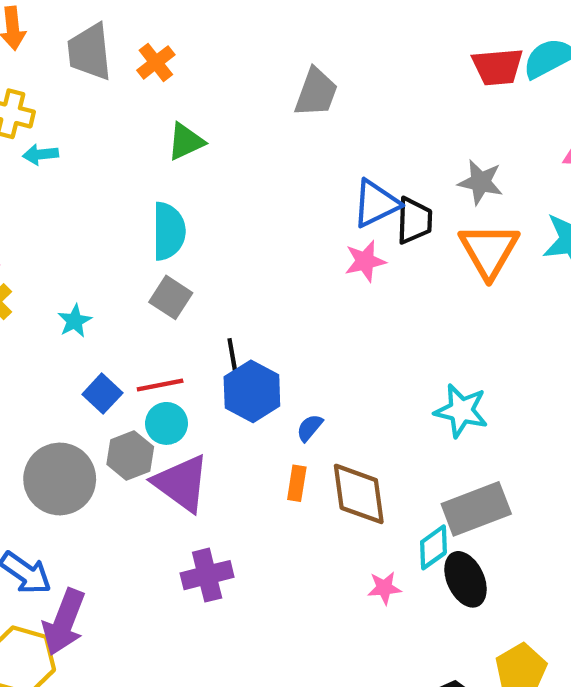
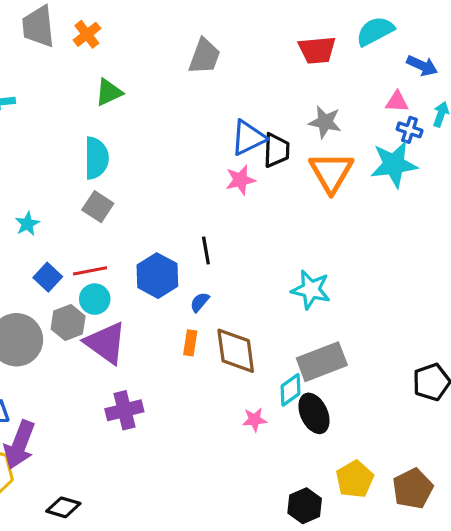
red trapezoid: (498, 67) -> (317, 50), moved
black line: (233, 357) -> (206, 250), moved

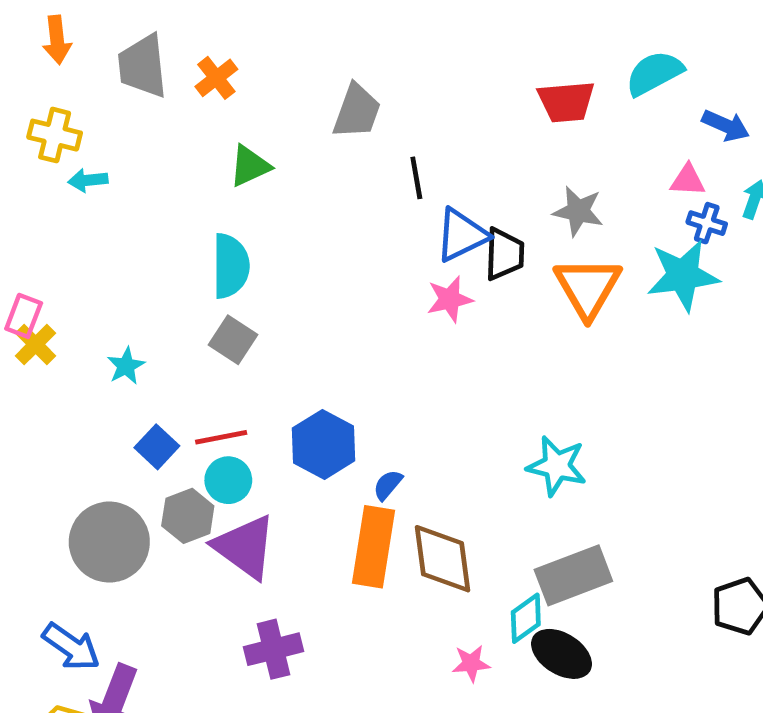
gray trapezoid: (204, 56) -> (357, 111), moved
black line: (206, 250) -> (416, 178), moved
orange rectangle: (190, 343) -> (373, 547), size x2.0
black ellipse: (314, 413) -> (562, 654), turned -33

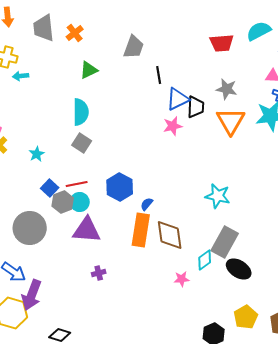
gray hexagon: (188, 516) -> (63, 202), moved
purple triangle: (245, 547) -> (87, 230), turned -32
gray rectangle: (573, 575) -> (225, 242), turned -40
purple cross: (274, 649) -> (99, 273), size x0.6
black ellipse: (562, 654) -> (239, 269), moved

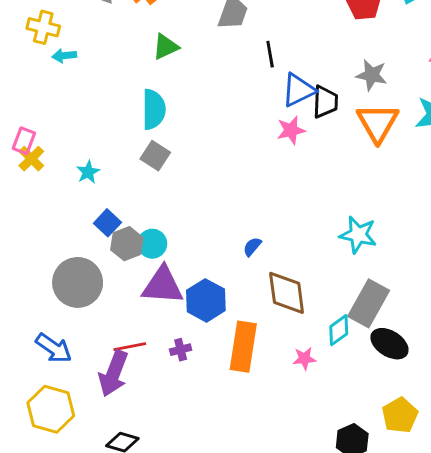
red line: (77, 184) -> (130, 347), moved
blue hexagon: (120, 187) -> (206, 300), moved
orange rectangle: (141, 230) -> (243, 347), moved
purple arrow: (32, 295) -> (113, 374), moved

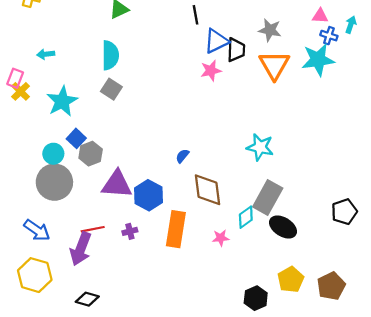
cyan arrow: (64, 56) -> (46, 54), moved
cyan star: (88, 172) -> (62, 101), size x1.8
cyan circle: (152, 244) -> (53, 154), moved

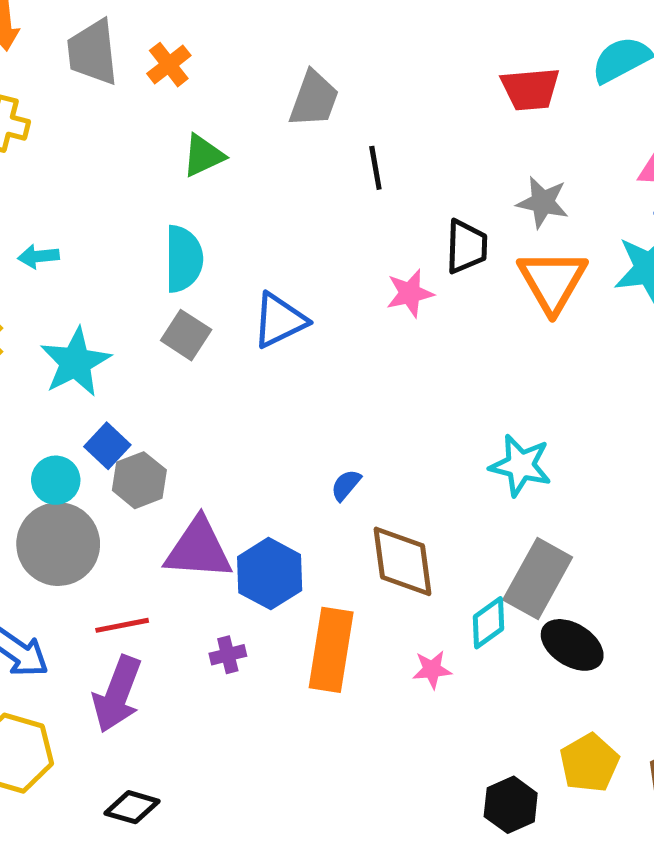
blue triangle: (216, 41) -> (280, 320), moved
red line: (93, 229) -> (122, 625), moved

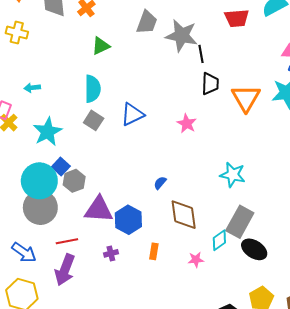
black line: (375, 168) -> (201, 54), moved
gray star: (543, 202) -> (182, 36), moved, size x1.5
pink star: (410, 293) -> (187, 124), moved, turned -30
cyan circle: (56, 480) -> (39, 181), size x1.8
orange rectangle: (331, 650) -> (154, 251), size x0.5

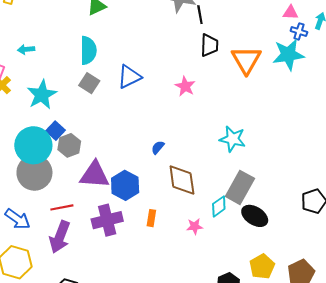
purple cross: (111, 253) -> (107, 220), size x2.0

